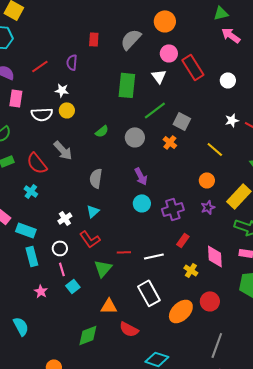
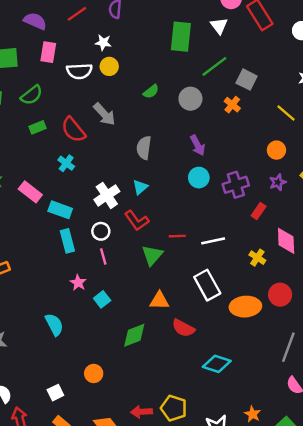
white cross: (65, 218) -> (107, 195), size x1.5
red rectangle: (183, 240) -> (259, 211), moved
cyan square: (73, 286) -> (102, 299), moved
orange ellipse: (181, 311) -> (245, 307), turned 40

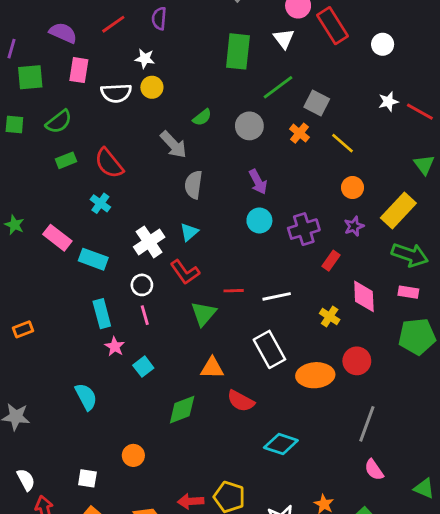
yellow line: (286, 113) -> (342, 143), moved
gray arrow: (104, 114) -> (173, 145), moved
cyan rectangle: (67, 241) -> (102, 314), moved
white square: (55, 393) -> (87, 478), turned 35

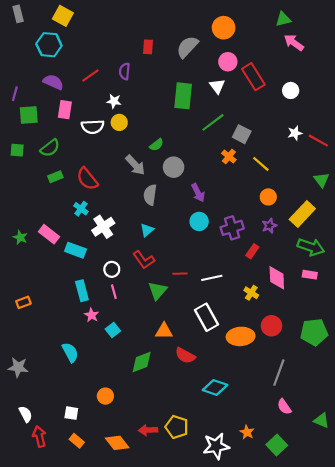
gray circle: (249, 126) -> (174, 167), moved
green star: (14, 225) -> (20, 237), moved
white cross: (149, 242) -> (103, 227), moved
green pentagon: (417, 337) -> (314, 332), moved

